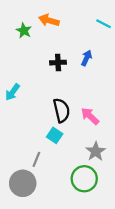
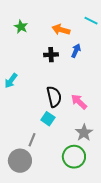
orange arrow: (49, 20) -> (61, 30), moved

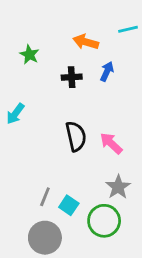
cyan line: (91, 21) -> (128, 29), turned -40
green star: (21, 27) -> (29, 55), moved
cyan square: (48, 119) -> (69, 205), moved
gray circle: (20, 161) -> (45, 238), moved

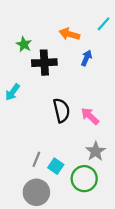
cyan line: (128, 29) -> (104, 24), turned -35
black cross: (72, 77) -> (44, 63), moved, size x1.5

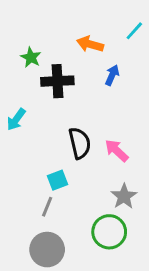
cyan square: (56, 166) -> (57, 180), moved, turned 35

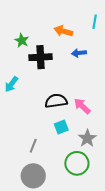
cyan line: (134, 31) -> (95, 22), turned -32
blue arrow: (112, 75) -> (79, 53), turned -120
black semicircle: (80, 143) -> (56, 101), turned -85
cyan square: (57, 180) -> (61, 127), moved

